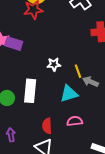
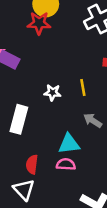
yellow line: (78, 71) -> (83, 88), moved
cyan triangle: (69, 94) -> (69, 144), moved

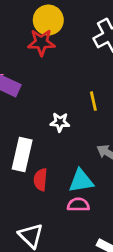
yellow line: (83, 88) -> (93, 101), moved
red semicircle: (32, 164) -> (40, 180), moved

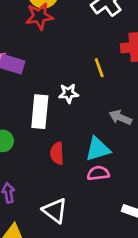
white rectangle: (22, 154) -> (40, 112), moved

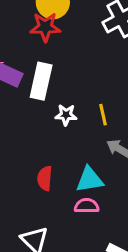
yellow line: (99, 68) -> (103, 115), moved
white rectangle: (40, 112) -> (41, 81), moved

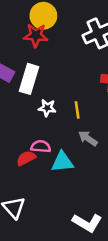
red semicircle: (45, 178) -> (26, 158), turned 54
pink semicircle: (87, 206) -> (41, 147), moved

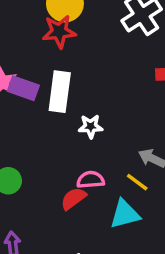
yellow line: (77, 110) -> (137, 182), moved, turned -36
cyan triangle: (62, 162) -> (125, 214), moved

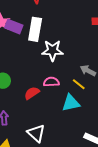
white star: (91, 126) -> (52, 50), size x1.5
red semicircle: (73, 199) -> (32, 93), moved

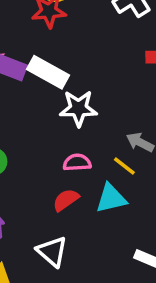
white rectangle: (35, 29) -> (48, 72), turned -70
red semicircle: (32, 93) -> (66, 200), moved

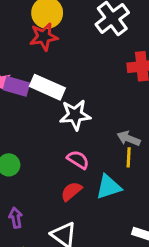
pink semicircle: (77, 162) -> (78, 160), turned 40
yellow line: (124, 166) -> (129, 157), moved, turned 60

